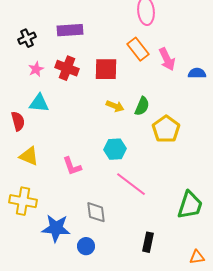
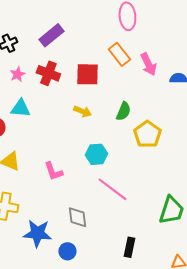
purple rectangle: (70, 30) -> (51, 35), turned -35
yellow arrow: (115, 106) -> (82, 111), moved

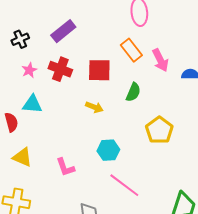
green semicircle: (123, 111) -> (133, 92), moved

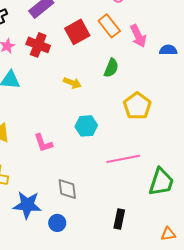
red square: (99, 70) -> (77, 32), moved, turned -30
pink line: (124, 185) -> (123, 159), moved, turned -48

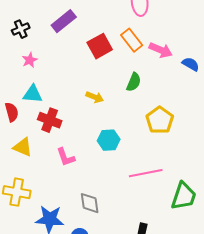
pink arrow: (138, 36) -> (161, 50), turned -40
red cross: (38, 45) -> (50, 120), moved
blue semicircle: (168, 50) -> (191, 64), turned 30

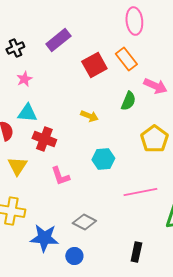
pink arrow: (161, 50) -> (155, 86), moved
yellow triangle: (23, 147) -> (17, 166), turned 40
gray diamond: (90, 203) -> (84, 222), turned -55

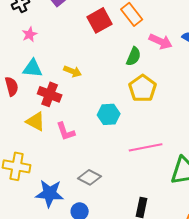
yellow arrow: (89, 116) -> (73, 71), moved
yellow pentagon: (154, 139) -> (143, 88), moved
yellow triangle: (17, 166) -> (36, 121), moved, turned -35

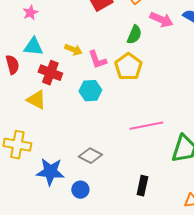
yellow pentagon: (143, 88) -> (128, 67), moved
cyan hexagon: (109, 114) -> (90, 91), moved
pink L-shape: (66, 131) -> (97, 60), moved

